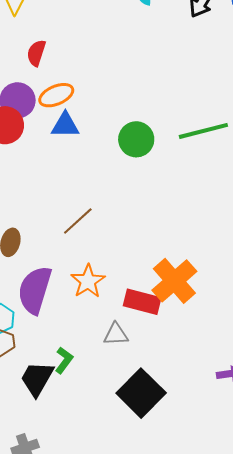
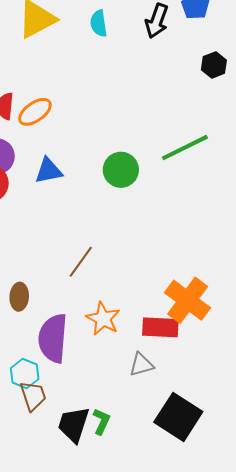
orange ellipse: (56, 95) -> (35, 112), moved
green L-shape: (64, 360) -> (101, 421), moved

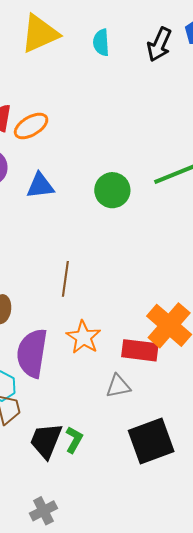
brown line: (81, 262) -> (65, 279), turned -32
black square: (178, 417) -> (151, 441), turned 33

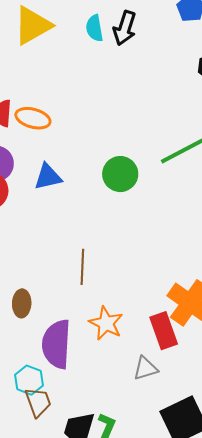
black arrow: (159, 44) -> (125, 28), moved
orange ellipse: (31, 126) -> (33, 118), turned 52
red rectangle: (140, 350) -> (164, 331), turned 69

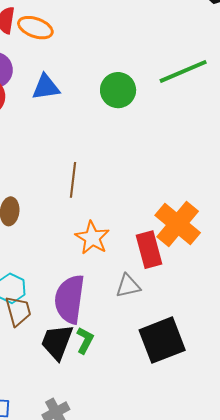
purple semicircle: (56, 344) -> (70, 299), moved

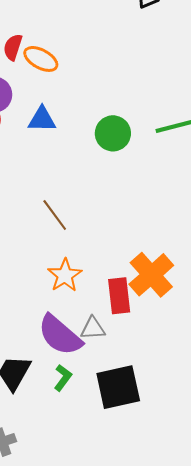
brown line: (73, 180) -> (55, 215), turned -52
purple semicircle: (70, 299) -> (60, 335), moved, turned -66
green L-shape: (85, 340) -> (63, 378), moved

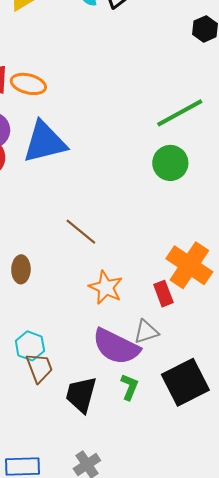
blue triangle: (42, 119) -> (45, 142), size x1.6
green circle: (113, 133) -> (170, 163), moved
red rectangle: (119, 296) -> (163, 294), size x0.7

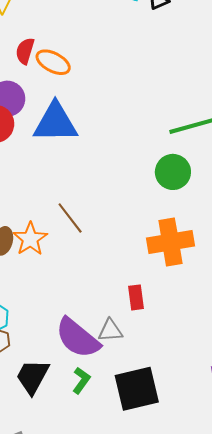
orange cross: (189, 265) -> (170, 242), moved, turned 33
orange star: (106, 287) -> (30, 239), moved

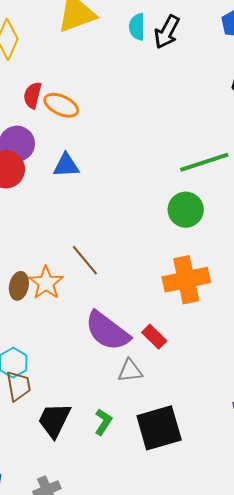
blue triangle: (55, 123) -> (66, 165), size x0.6
red rectangle: (136, 297) -> (154, 337), turned -35
purple semicircle: (78, 338) -> (107, 331), moved

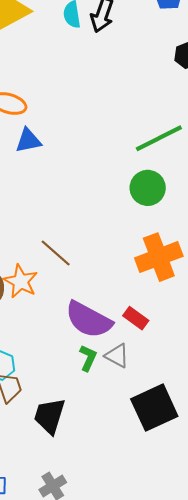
blue triangle: (66, 165) -> (28, 140), moved
gray triangle: (130, 371) -> (117, 356), turned 44
green L-shape: (103, 422) -> (88, 358), moved

